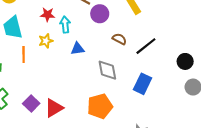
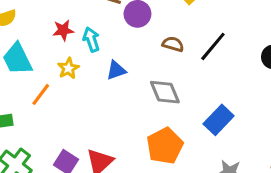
orange line: (24, 55) -> (41, 94), turned 49
blue rectangle: (142, 84) -> (219, 120), moved, turned 30

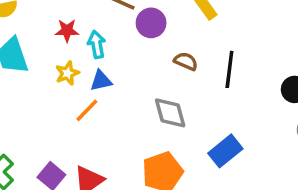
black line: (213, 46) -> (229, 69), turned -40
blue triangle: (116, 70) -> (101, 81), moved
orange line: (41, 94) -> (87, 110), moved

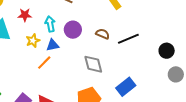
purple circle: (151, 23) -> (73, 30), moved
red star: (67, 31) -> (25, 15), moved
black line: (229, 69) -> (128, 39), turned 60

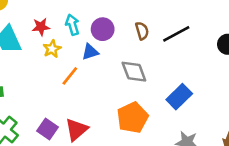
red star: (25, 15) -> (41, 27), moved
brown semicircle: (103, 34) -> (142, 31), turned 56
blue triangle: (53, 45) -> (90, 52), moved

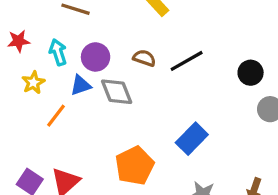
red star: (41, 27) -> (19, 41), moved
brown semicircle: (142, 31) -> (144, 58), turned -54
gray diamond: (134, 72) -> (117, 92), moved

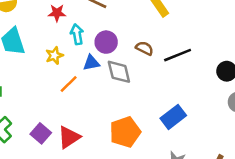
red star: (19, 41) -> (57, 13), moved

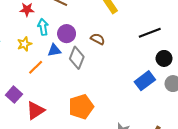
black line: (178, 55) -> (150, 33), moved
gray diamond: (119, 72) -> (77, 58), turned 35
blue rectangle: (173, 117) -> (145, 81), moved
purple square: (41, 133) -> (14, 95), moved

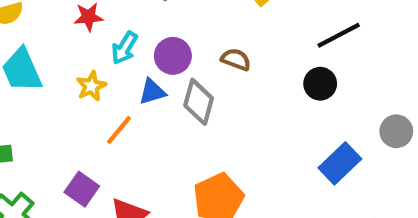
cyan arrow: (43, 27) -> (124, 48), turned -133
black circle: (164, 58) -> (320, 84), moved
blue rectangle: (145, 81) -> (340, 163), moved

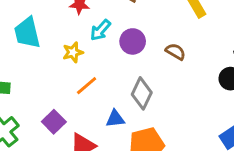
blue triangle: (152, 92) -> (115, 119), moved
gray diamond: (199, 102) -> (142, 93), moved

